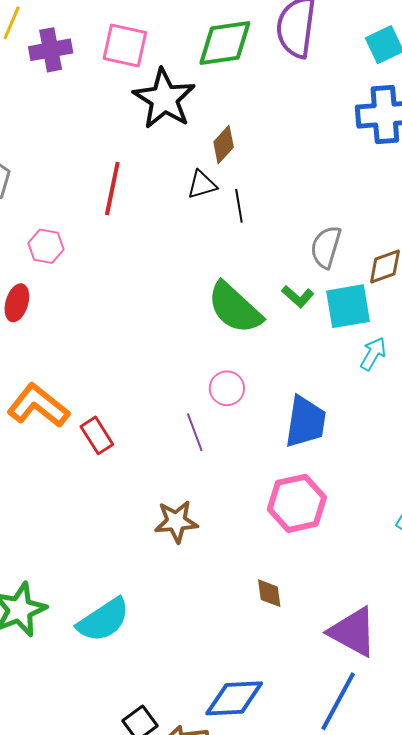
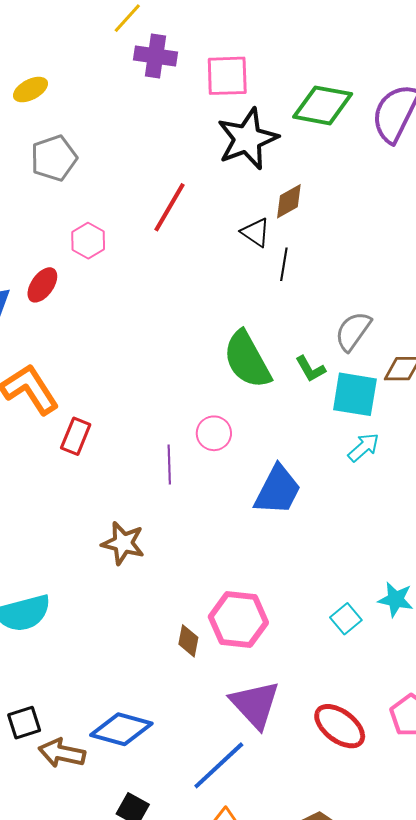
pink square: (125, 45) -> (227, 76), turned -33
black triangle: (202, 185) -> (256, 232), turned 32
red rectangle: (97, 435) -> (76, 436), turned 36
pink hexagon: (297, 503) -> (238, 620), moved

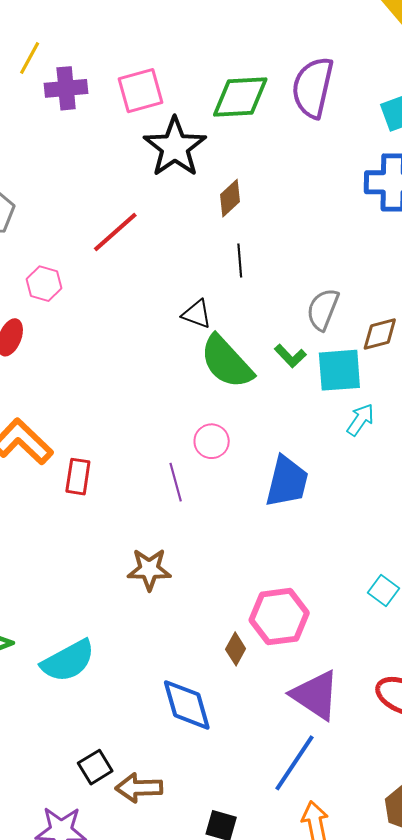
red line: (169, 207) -> (115, 232), turned 32
black triangle: (256, 232) -> (197, 314), moved
brown diamond: (188, 641) -> (236, 649), turned 32
blue diamond: (121, 729) -> (187, 705), moved, turned 72

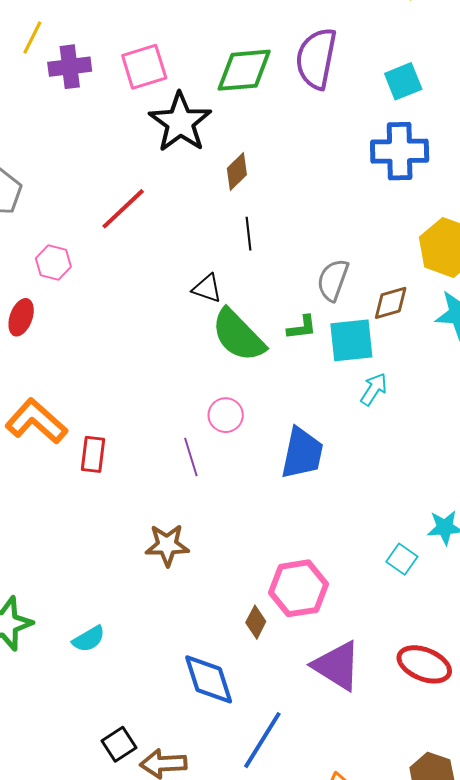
green L-shape: (290, 356) -> (302, 328), turned -52
cyan semicircle: (68, 661) -> (89, 639), size x0.6
blue line: (294, 763) -> (262, 740), moved

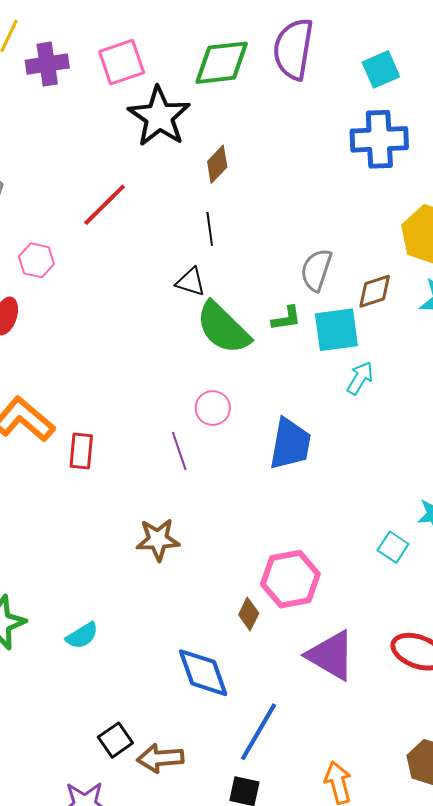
black line: (248, 234) -> (210, 229), moved

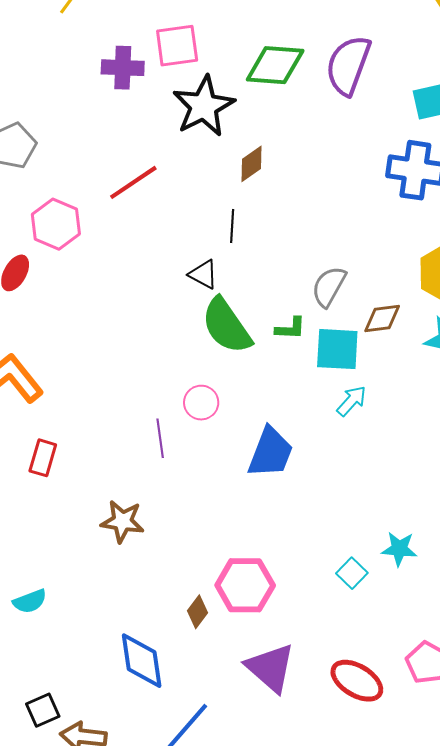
purple cross: (47, 64) -> (123, 68), moved
pink hexagon: (36, 260) -> (56, 224), size x1.4
red rectangle: (81, 451) -> (43, 458), moved

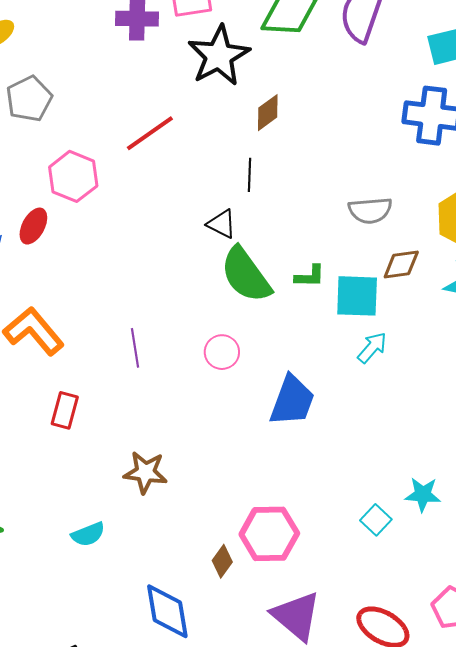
gray semicircle: (329, 286) -> (370, 210), moved, turned -123
purple line: (160, 438) -> (135, 348), moved
cyan semicircle: (30, 601) -> (88, 534), moved

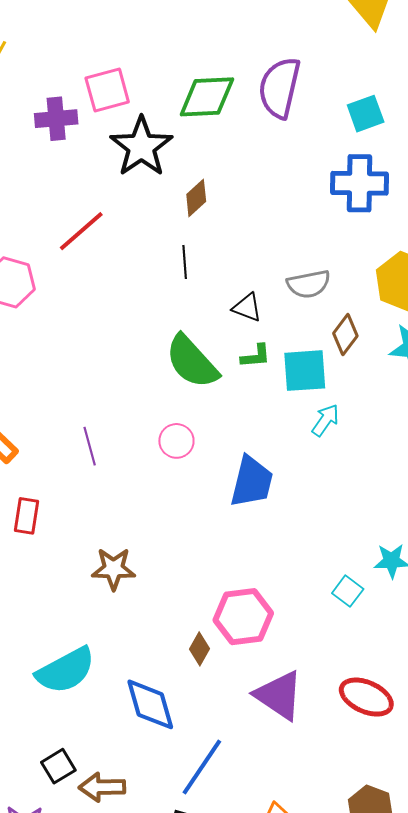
black triangle: (222, 224) -> (247, 308), moved
brown diamond: (401, 265) -> (345, 335), turned -39
cyan semicircle: (88, 534) -> (66, 670), moved, size x1.8

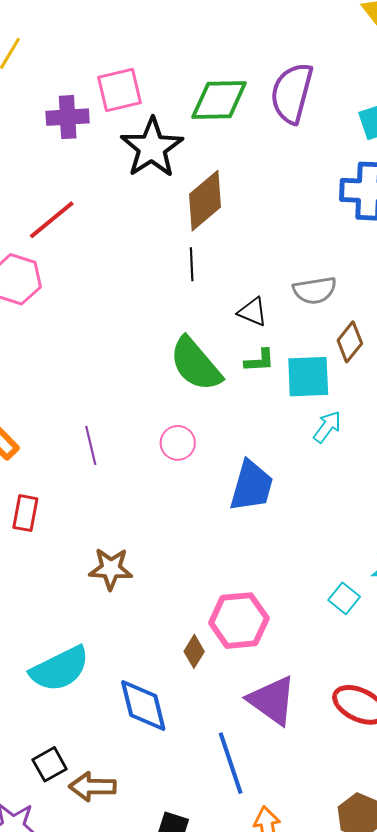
brown diamond: (196, 198) -> (205, 201), size x1.6
red line: (81, 231) -> (52, 220), moved
blue line: (202, 767) -> (231, 763), moved, turned -54

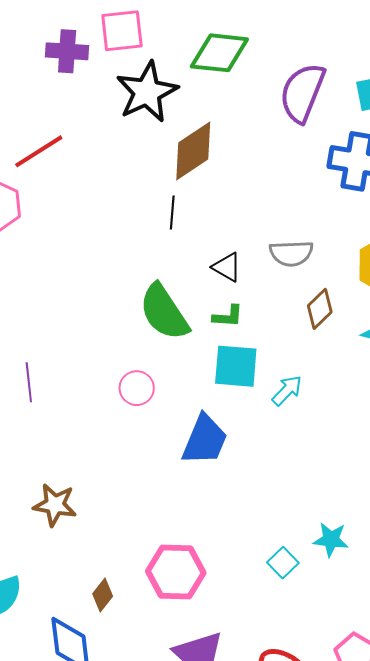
purple semicircle: (292, 93) -> (302, 93), moved
cyan square: (308, 377) -> (236, 366), moved
purple line: (91, 445) -> (29, 382), moved
brown diamond: (194, 651) -> (103, 595), moved

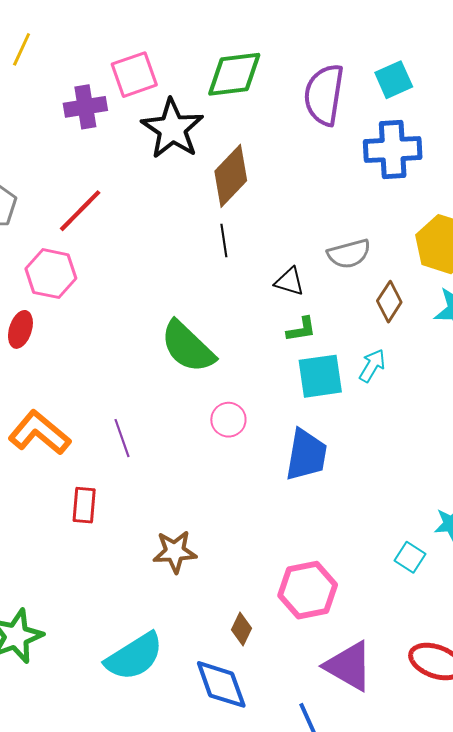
green semicircle: (164, 312) -> (188, 347), moved
cyan arrow: (287, 390) -> (372, 366), moved

